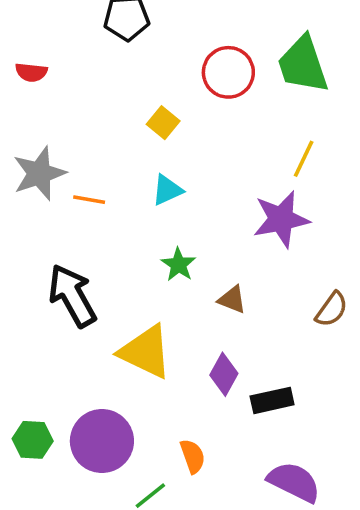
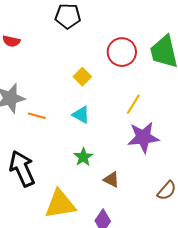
yellow line: (304, 159) -> (133, 104), moved
cyan triangle: (167, 190) -> (81, 115), turned 48
yellow triangle: (146, 352) -> (60, 204), turned -40

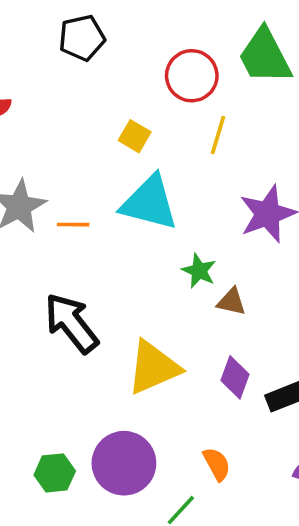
yellow line: (133, 104) -> (218, 135), moved
cyan triangle: (81, 115) -> (149, 203), size x1.8
green star: (83, 157) -> (199, 271), moved

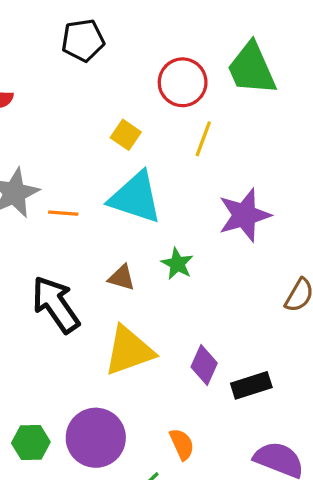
brown triangle: (231, 302) -> (122, 278), moved

